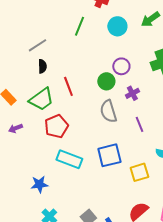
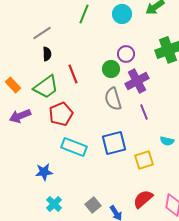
purple cross: (132, 93) -> (137, 81), size x1.6
purple arrow: (15, 128) -> (20, 116), size x1.5

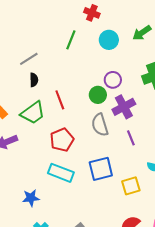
red pentagon: (61, 114) -> (62, 140), moved

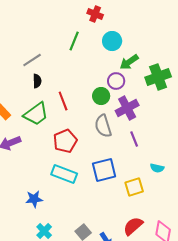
green arrow: (142, 33) -> (129, 62), moved

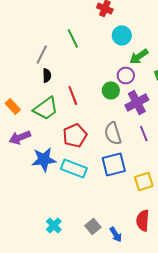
green line: (74, 41) -> (73, 38), moved, turned -48
gray line: (32, 60) -> (42, 54), turned -30
gray semicircle: (103, 126) -> (113, 133), moved
blue star: (34, 199) -> (44, 159), moved, size x1.4
red semicircle: (133, 226) -> (143, 220), turned -45

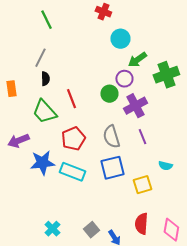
green line: (73, 38) -> (46, 20), moved
orange rectangle: (13, 106) -> (11, 89), moved, turned 35
green trapezoid: (46, 108) -> (44, 112), turned 84

